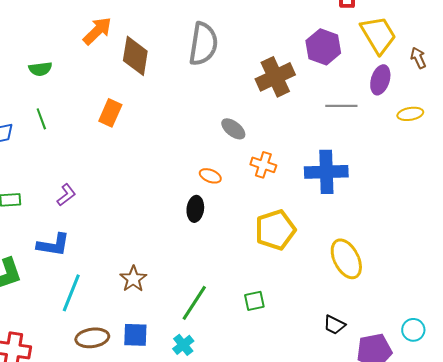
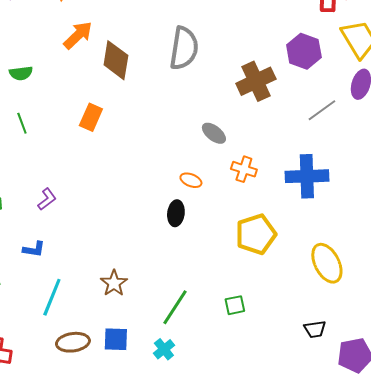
gray line: (341, 106) -> (322, 110), turned -36
blue L-shape: (53, 245) -> (34, 249), size x0.7
black trapezoid: (334, 325) -> (315, 329), turned -35

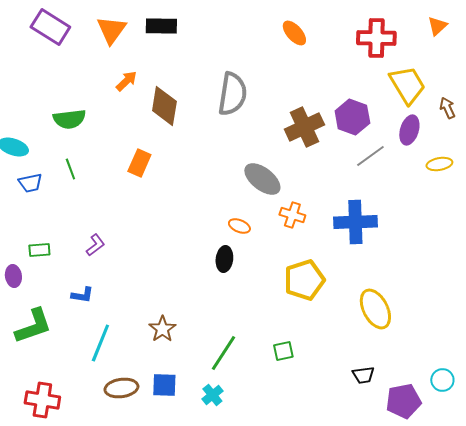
orange arrow: (78, 35) -> (126, 81), size x0.7
purple hexagon: (304, 51) -> (352, 117), moved
green semicircle: (21, 73) -> (69, 119), size x1.4
gray ellipse: (214, 133) -> (262, 179), size x1.5

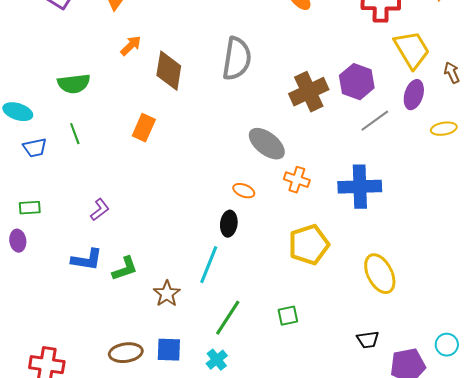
green rectangle: (39, 250) -> (30, 208), moved
blue L-shape: (82, 295) -> (87, 260), size x1.4
green L-shape: (33, 326) -> (125, 269), moved, size x0.7
cyan line: (100, 343) -> (209, 265), moved

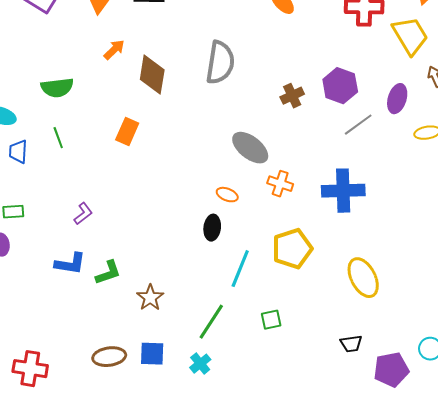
yellow trapezoid: (412, 50) -> (410, 36), moved
brown cross: (309, 92) -> (292, 96), size x0.6
blue trapezoid: (35, 148) -> (18, 152), turned 105
cyan line: (209, 265) -> (240, 269), moved

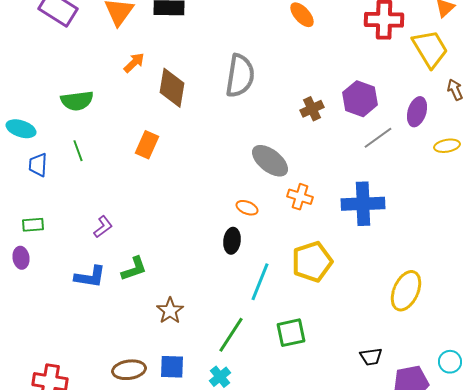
green L-shape: (108, 273) -> (134, 269), moved
yellow ellipse: (363, 278) -> (406, 291), moved, turned 51
green square: (271, 320) -> (291, 333), size x1.4

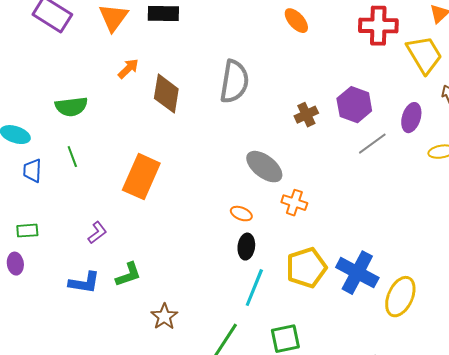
orange rectangle: (147, 145) -> (141, 177), moved, size x1.6
blue cross: (363, 204) -> (357, 273), moved, turned 30
black ellipse: (232, 241) -> (246, 247), moved

